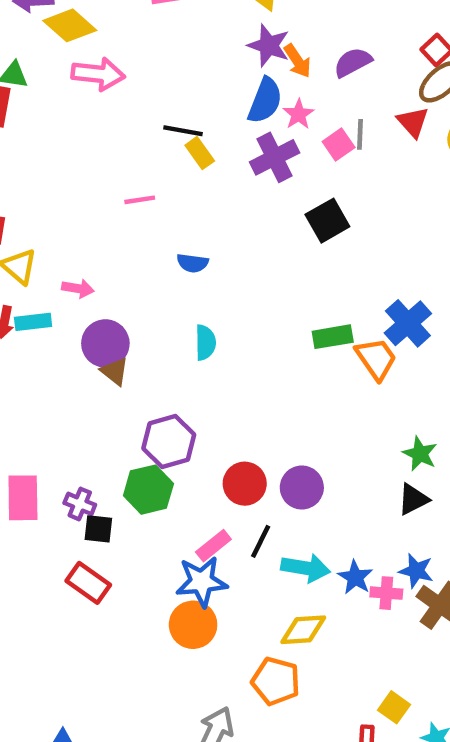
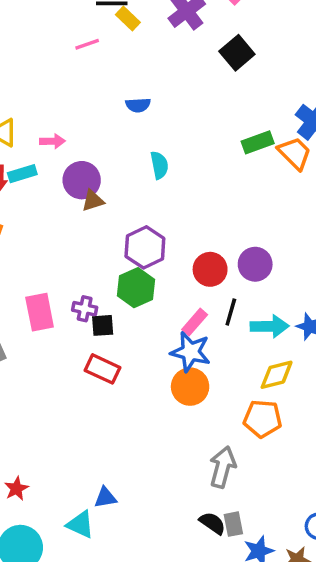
pink line: (140, 200) -> (87, 44), moved
brown triangle: (115, 371) -> (93, 201), turned -45
blue star: (202, 582) -> (191, 352), turned 30

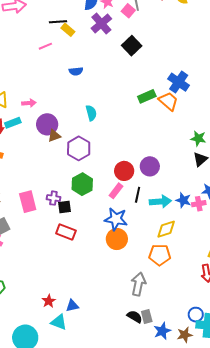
blue semicircle: (138, 105) -> (76, 71), moved
purple hexagon: (145, 247) -> (79, 148), moved
pink rectangle: (195, 322) -> (116, 191), moved
red star: (16, 489) -> (49, 301), moved

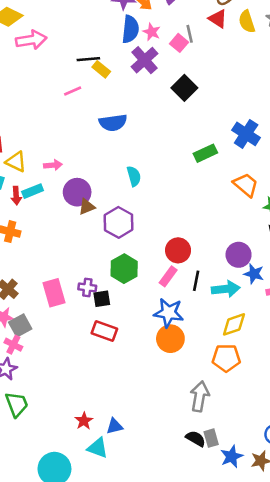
blue semicircle: (76, 71) -> (113, 123), size x1.5
orange trapezoid: (168, 101) -> (246, 185), moved
purple circle: (150, 166) -> (239, 255), moved
blue star: (183, 200) -> (254, 274), moved

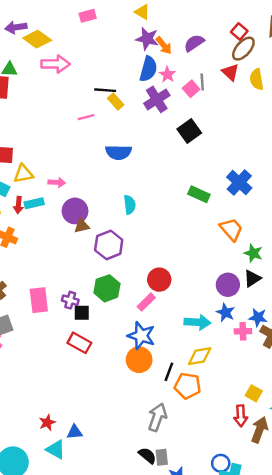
green rectangle: (205, 153) -> (199, 194), turned 40
yellow triangle: (16, 162) -> (23, 174), turned -45
purple circle: (239, 255) -> (228, 285), moved
black line: (196, 281) -> (169, 372), moved

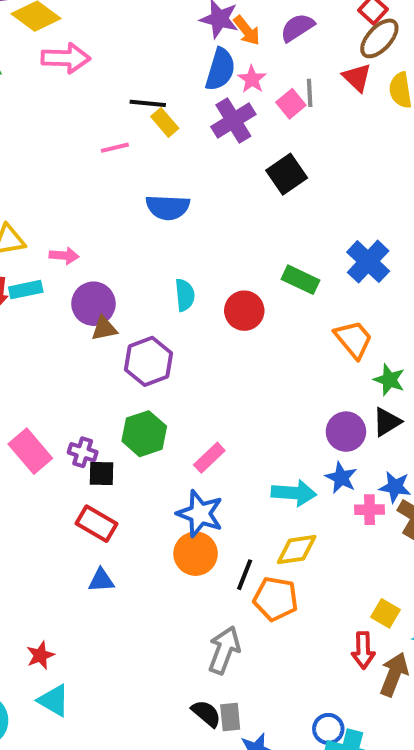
red circle: (159, 280) -> (244, 311), moved
pink rectangle: (39, 300) -> (30, 451), turned -35
blue triangle: (75, 432) -> (101, 580), moved

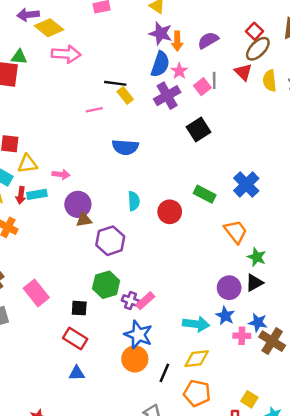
orange arrow: (247, 31) -> (177, 41), turned 36
purple cross: (83, 452) -> (130, 301), moved
orange pentagon: (276, 599) -> (197, 393), moved

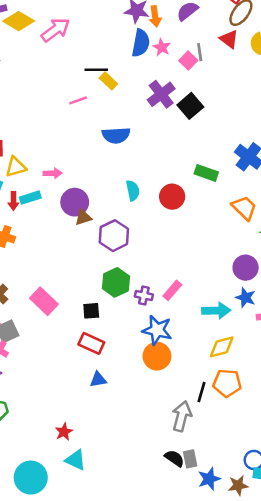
pink arrow: (66, 54) -> (55, 30), moved, turned -32
purple cross: (167, 96) -> (161, 94), moved
pink rectangle: (145, 301) -> (172, 290), moved
black line: (164, 373) -> (201, 392), moved

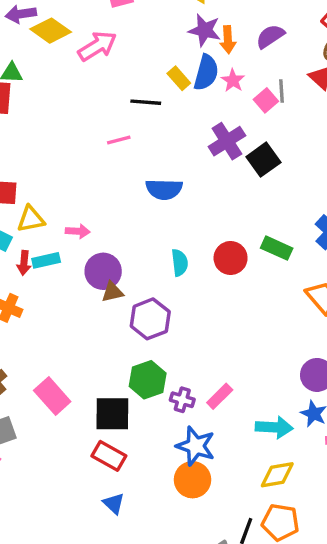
yellow rectangle: (108, 81) -> (179, 78), moved
red circle: (172, 197) -> (231, 258), moved
black square: (91, 311) -> (112, 414), size x1.6
blue triangle: (98, 380) -> (114, 503), turned 48

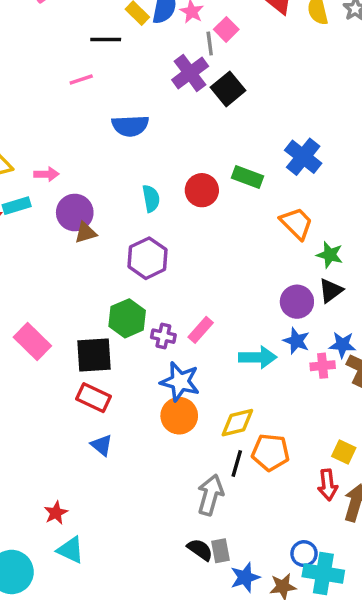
gray line: (282, 91) -> (210, 43), moved
purple hexagon: (150, 319) -> (148, 258), moved
yellow diamond: (277, 475) -> (237, 423), moved

